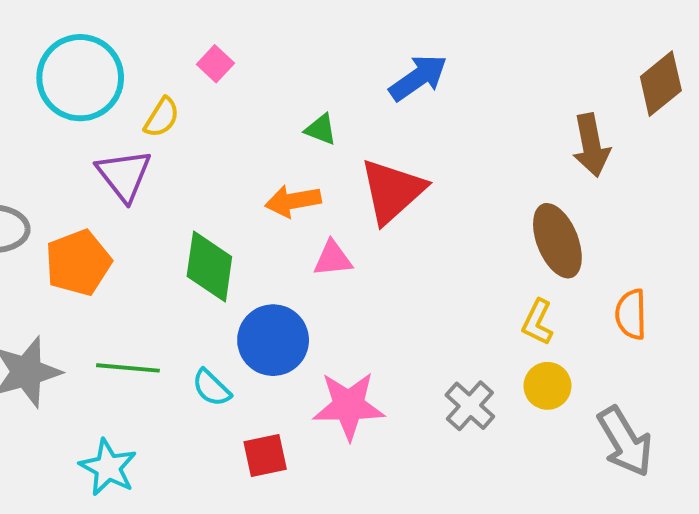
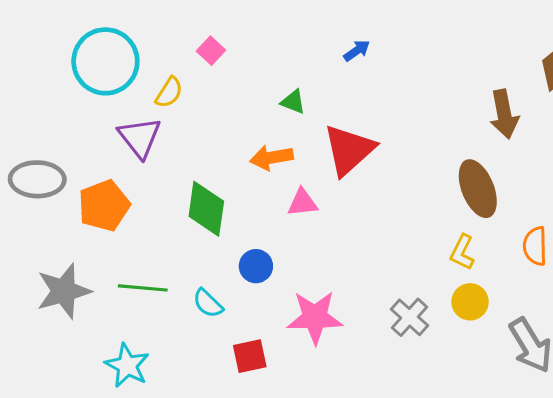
blue arrow: (418, 78) -> (357, 51), moved, size x0.6
blue circle: (273, 340) -> (256, 266), size x0.6

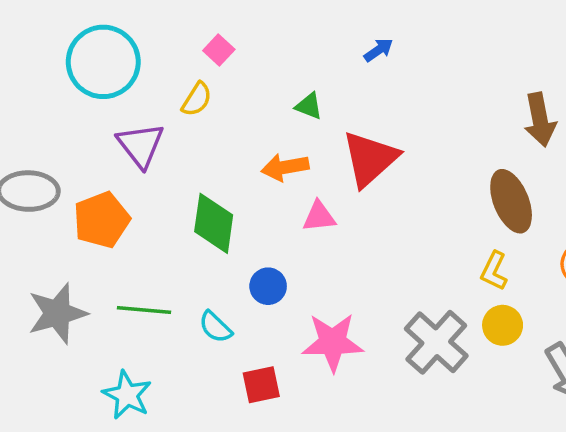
yellow semicircle: (169, 92) -> (197, 99), moved
gray cross: (410, 317) -> (436, 342), size x1.5

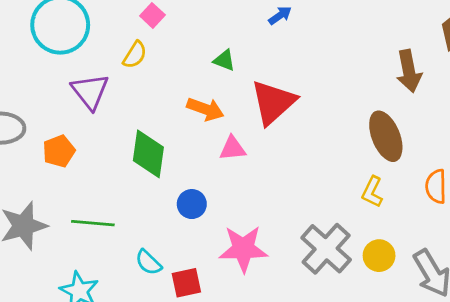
orange arrow: (285, 167) -> (205, 109), turned -150
orange pentagon: (102, 220) -> (59, 151), size x0.7
yellow circle: (503, 325) -> (379, 256), moved
cyan semicircle: (215, 327) -> (148, 262), moved

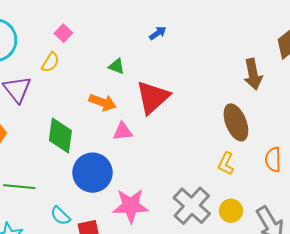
blue circle: (192, 204) -> (92, 173), size x1.8

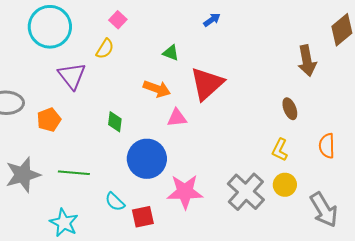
brown ellipse: (236, 122) -> (290, 109), size x0.6
green diamond: (60, 135) -> (115, 122), size x0.6
yellow circle: (231, 211) -> (285, 185), moved

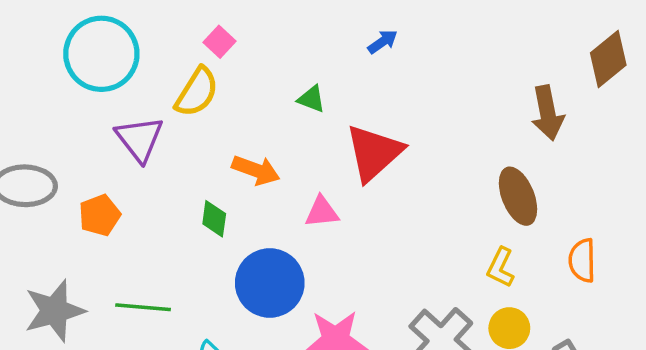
yellow semicircle: (105, 49) -> (197, 92), size x1.4
orange arrow: (157, 89) -> (256, 170), moved
brown ellipse: (290, 109) -> (518, 196), size x1.5

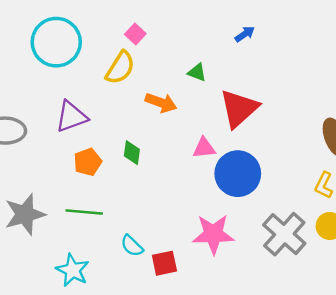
purple triangle: (140, 139) -> (71, 117), moved, turned 48
orange arrow: (256, 170) -> (161, 103), moved
orange pentagon: (100, 215) -> (88, 162), moved
blue circle: (270, 283) -> (238, 174), moved

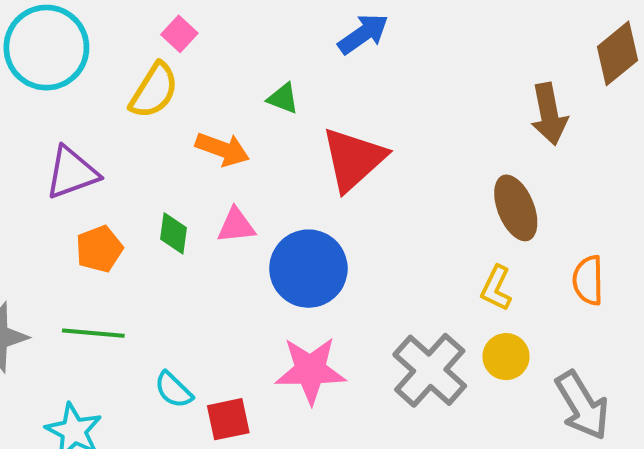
blue arrow: (245, 34) -> (363, 34), size x1.5
pink triangle: (204, 148) -> (236, 226), moved
blue circle: (238, 174) -> (308, 269), moved

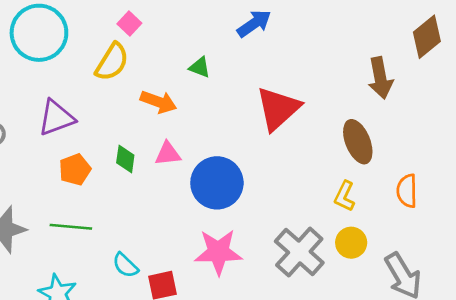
red triangle: (353, 159) -> (278, 108), moved

